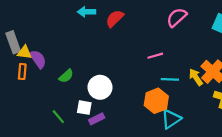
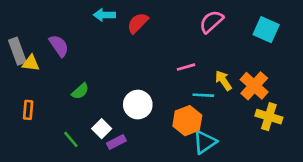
purple semicircle: (38, 59) -> (59, 46), moved
orange rectangle: (22, 72) -> (28, 110), moved
yellow arrow: (196, 77) -> (223, 80), moved
white circle: (100, 87) -> (138, 105), moved
white square: (84, 108) -> (102, 129), turned 35

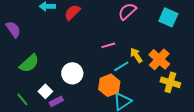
green semicircle: (80, 91) -> (29, 63), size x1.5
cyan line: (203, 95) -> (121, 66), turned -35

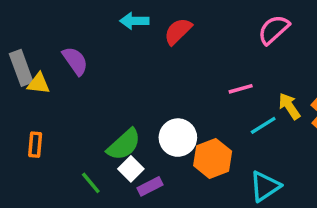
green semicircle: (29, 63) -> (124, 145), moved
orange hexagon: (109, 85) -> (213, 158), moved

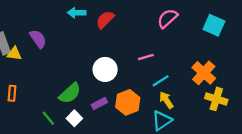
yellow arrow: (289, 106) -> (166, 100), moved
white circle: (178, 138) -> (105, 69), moved
white square: (131, 169) -> (74, 118), moved
purple rectangle: (150, 186) -> (99, 104), moved

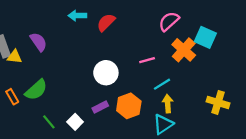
cyan square: (214, 25) -> (205, 37), moved
orange cross: (204, 73) -> (184, 50), moved
orange rectangle: (12, 93) -> (12, 97), turned -35
green semicircle: (70, 93) -> (36, 90), moved
yellow arrow: (166, 100) -> (168, 104), turned 30

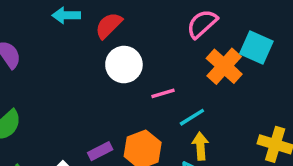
pink line: (147, 60) -> (163, 93), moved
white circle: (106, 73) -> (124, 65), moved

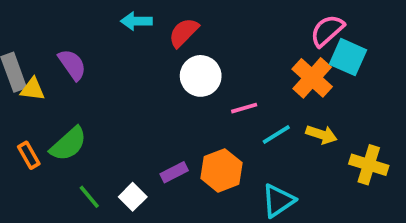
pink semicircle: (202, 24) -> (327, 31), moved
yellow arrow: (200, 146) -> (322, 135), moved, turned 112

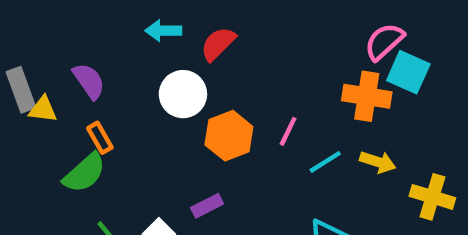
white circle: (201, 76) -> (183, 94), moved
orange cross: (312, 78) -> (367, 96), turned -33
pink line: (244, 108) -> (288, 131), turned -48
orange rectangle: (29, 155) -> (100, 138), moved
orange hexagon: (221, 170) -> (229, 136), moved

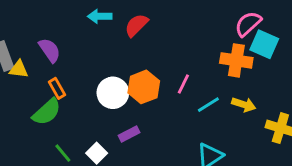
white circle: (183, 94) -> (113, 93), moved

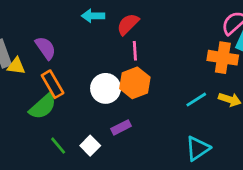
pink line: (183, 84) -> (135, 51), moved, turned -30
orange rectangle: (57, 88) -> (53, 84), size x1.4

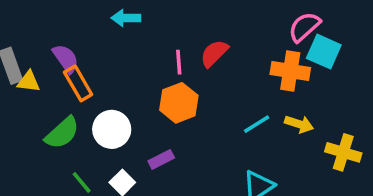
red semicircle: (128, 24) -> (214, 53), moved
orange rectangle: (53, 84) -> (78, 83), moved
white circle: (106, 88) -> (112, 129), moved

